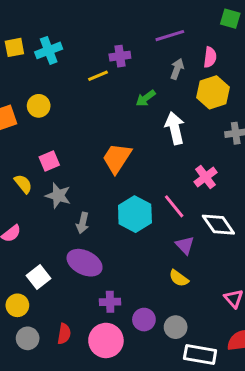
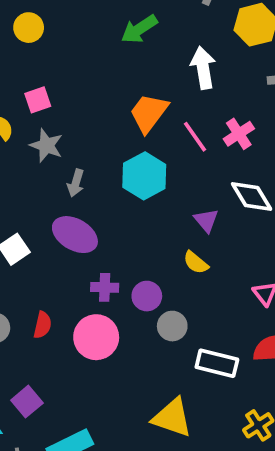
green arrow: (146, 98) -> (139, 29), moved, size x1.4
orange trapezoid: (117, 158) -> (149, 113), moved
pink line: (174, 206) -> (195, 137), moved
purple circle: (144, 320) -> (147, 296), moved
gray circle: (176, 327) -> (172, 326), moved

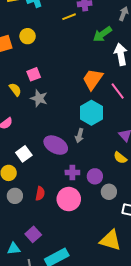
green arrow: (139, 29) -> (102, 34), moved
gray arrow: (76, 183) -> (80, 136), moved

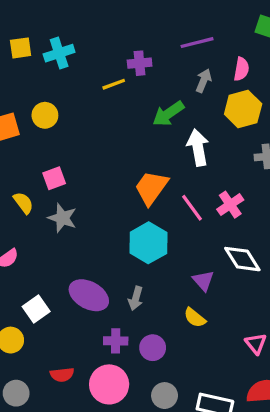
gray arrow: (80, 136) -> (136, 298), moved
gray circle: (109, 192) -> (165, 396), moved
red semicircle: (40, 193) -> (62, 375), turned 72
gray circle: (15, 196) -> (16, 393), moved

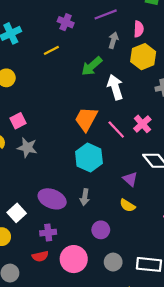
purple cross: (140, 63) -> (66, 22), moved, turned 35
purple cross: (116, 341) -> (48, 233), moved

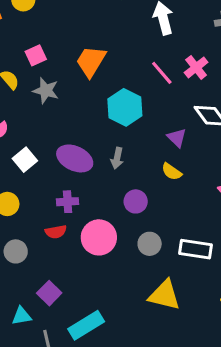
orange trapezoid: (86, 119) -> (91, 61), moved
white square: (17, 213) -> (25, 160), moved

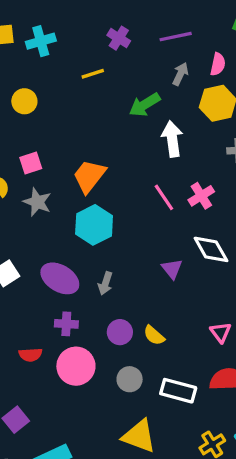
cyan hexagon: (125, 107) -> (94, 225), moved
yellow semicircle: (172, 172) -> (154, 335), moved
purple cross: (68, 202) -> (66, 324), moved

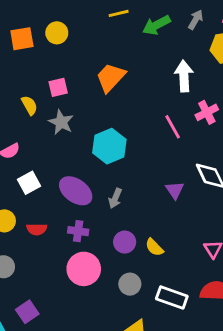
green arrow: (145, 105) -> (156, 25), moved
orange trapezoid: (89, 176) -> (111, 77), moved
pink cross: (201, 196) -> (207, 112), moved
red semicircle: (30, 355) -> (37, 229), moved

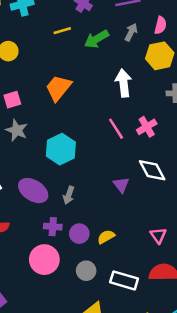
pink cross: (207, 112) -> (147, 127), moved
purple cross: (78, 231) -> (53, 227), moved
yellow semicircle: (154, 247) -> (106, 237), turned 108

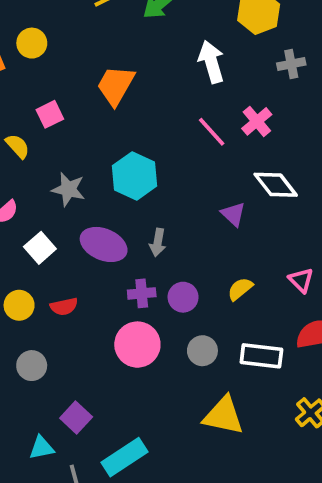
gray star: (17, 130) -> (68, 189), moved
yellow semicircle: (106, 237) -> (240, 289), moved

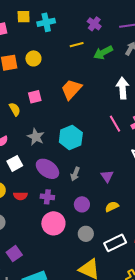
purple triangle: (233, 214) -> (107, 176), moved
purple cross: (142, 293) -> (47, 197), moved
white rectangle: (261, 356) -> (115, 243), turned -45

